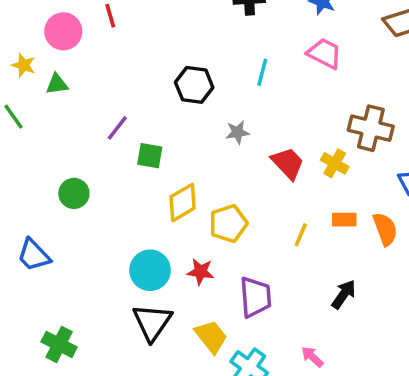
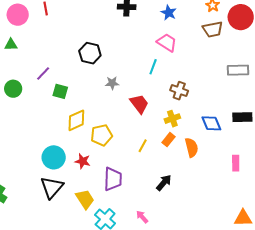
cyan line: (262, 72) -> (153, 67), moved
brown cross: (371, 128) -> (179, 91), moved, size x0.7
yellow cross: (335, 163) -> (172, 119), moved, turned 35
green circle: (74, 193) -> (13, 89), moved
orange rectangle: (344, 220) -> (169, 140), turned -56

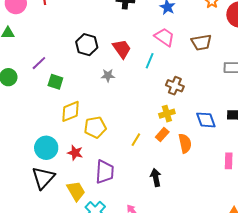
brown trapezoid: (213, 29) -> (201, 42), moved
red trapezoid: (139, 104) -> (122, 49), moved
black arrow: (164, 183) -> (156, 178), turned -54

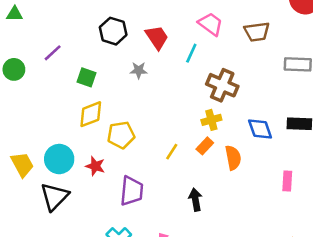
green square: (55, 82) -> (87, 77), moved
brown cross: (175, 86) -> (222, 85), size x1.4
yellow trapezoid: (76, 191) -> (22, 164), moved

